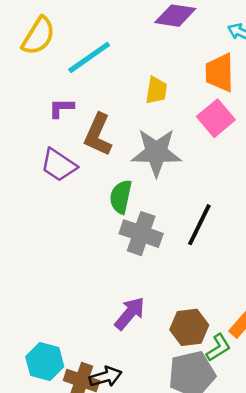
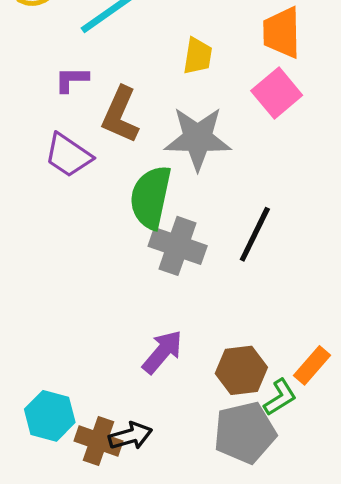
green semicircle: (121, 197) -> (151, 197), size x1.4

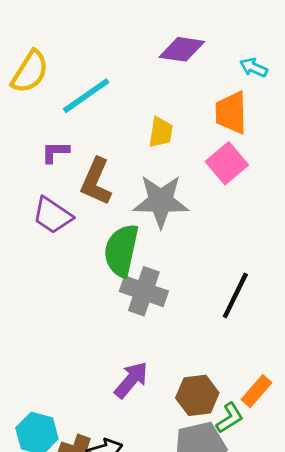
black line: (255, 234) -> (235, 295), moved

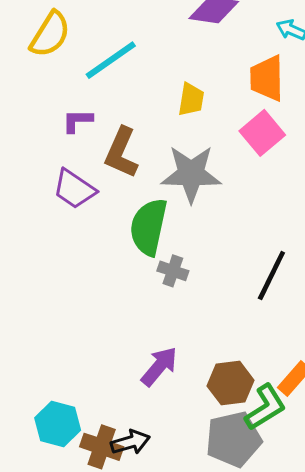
gray cross: (144, 291) -> (173, 271), size x0.6
green L-shape: (230, 418) -> (265, 407), size x1.4

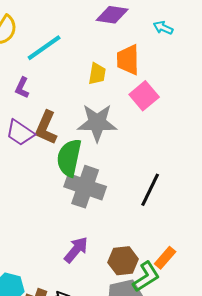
orange trapezoid: (267, 78) -> (128, 60), moved
purple L-shape: (77, 121) -> (22, 88), turned -65
brown L-shape: (121, 153) -> (46, 128), moved
gray cross: (173, 271) -> (85, 187), size x2.0

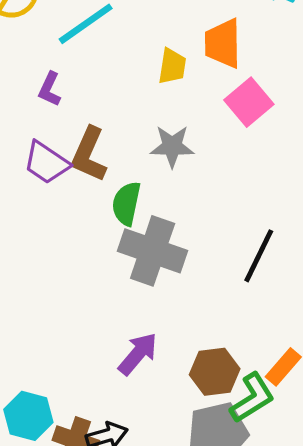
gray star: (97, 123) -> (172, 146), size x0.7
green semicircle: (69, 158) -> (126, 203), size x0.7

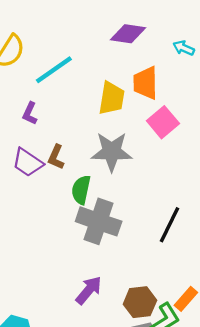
yellow trapezoid: (172, 66) -> (112, 98), size x1.4
gray star: (172, 146) -> (112, 152), size x1.4
brown L-shape: (89, 154) -> (56, 157), size x0.7

